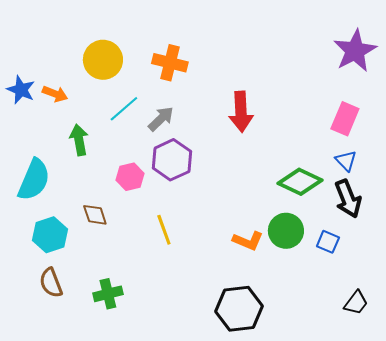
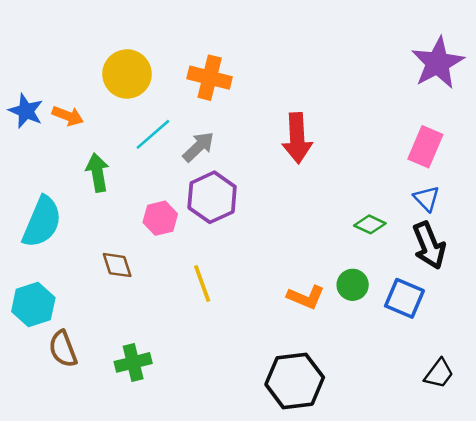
green diamond: (300, 182) -> (370, 224), size x0.6
green circle: (286, 231) -> (353, 285), size x0.7
cyan hexagon: (50, 235) -> (33, 305), moved
blue square: (328, 242) -> (404, 298), size x1.4

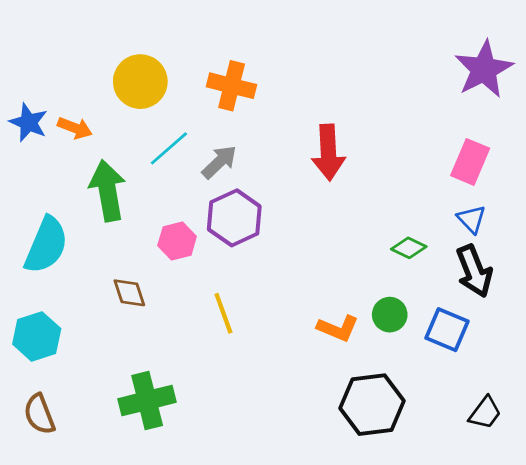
green arrow: (97, 173) -> (108, 191), size x1.4
brown semicircle: (63, 349) -> (39, 414), moved
green cross: (133, 362) -> (147, 401), size x1.4
black hexagon: (295, 381) -> (372, 405), moved

